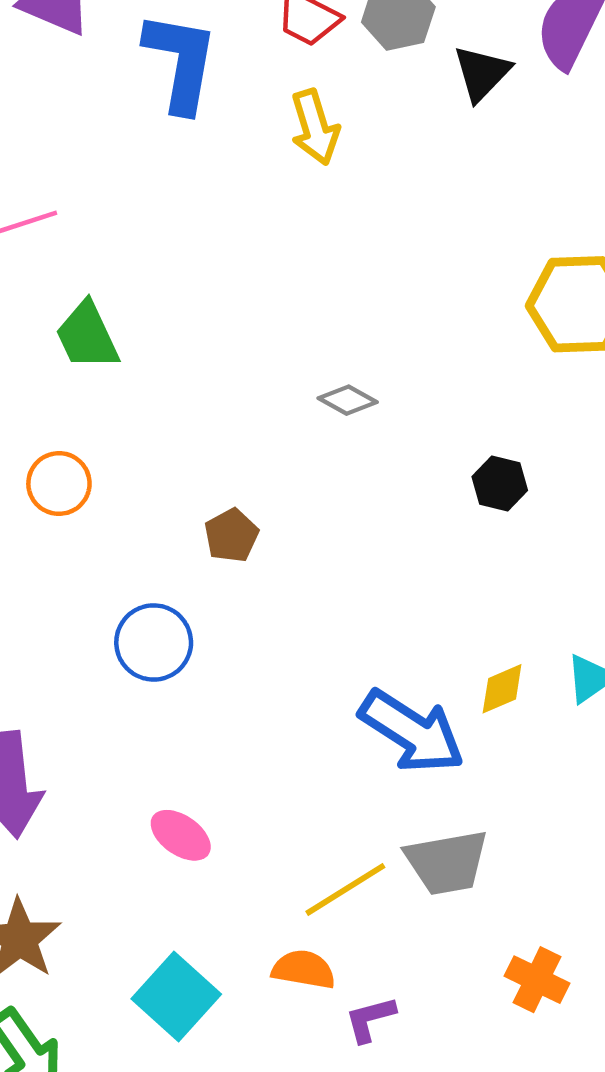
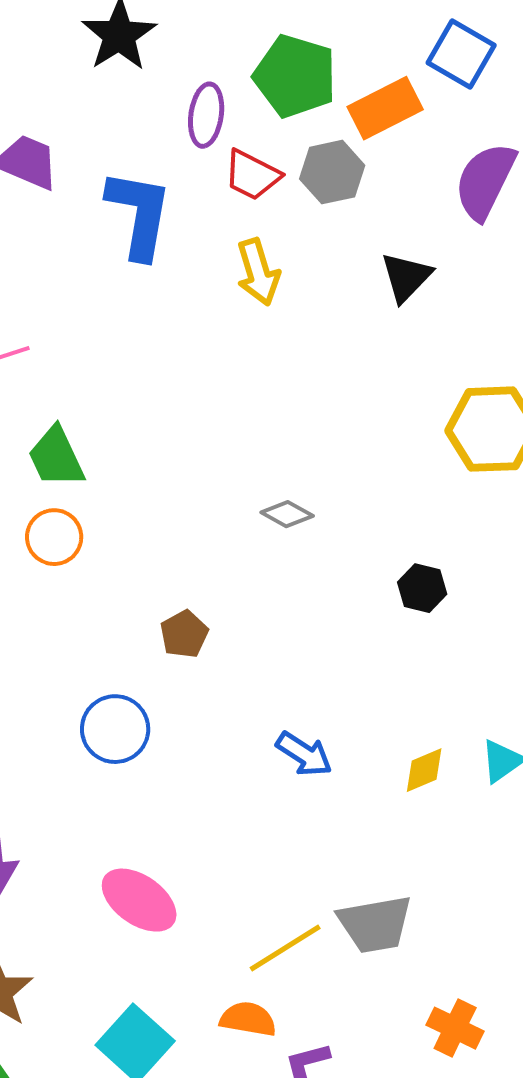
black triangle: (482, 73) -> (406, 277), moved
orange circle: (59, 484) -> (54, 537), moved
blue arrow: (412, 732) -> (304, 754), moved, size x0.6
pink ellipse: (181, 835) -> (139, 900), size x1.4

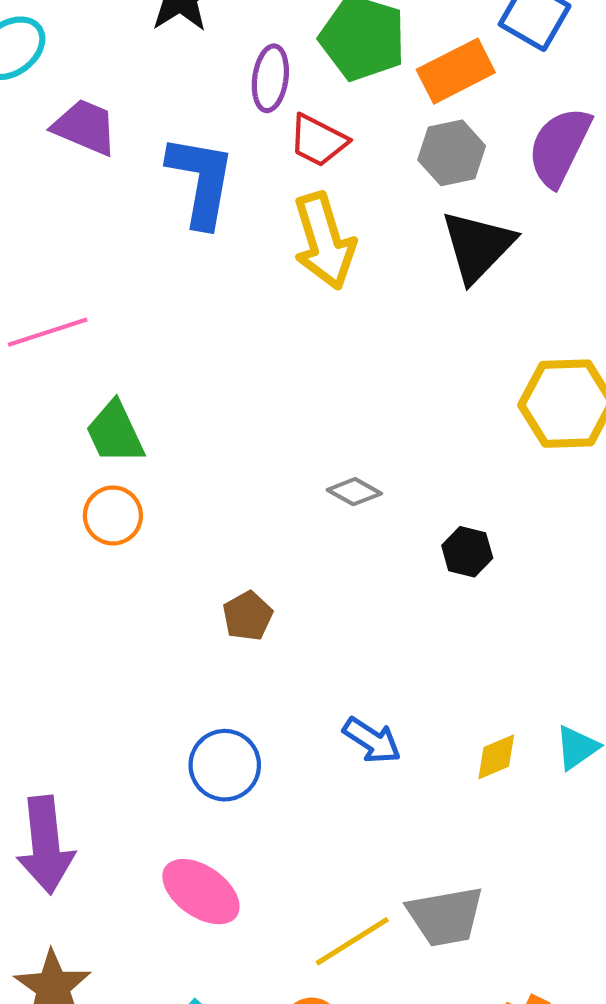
gray hexagon: (332, 172) -> (452, 153), moved
yellow arrow: (258, 272) -> (324, 241), size x1.4
black triangle: (406, 277) -> (478, 246), size x1.4
black hexagon: (422, 588) -> (467, 552), moved
blue circle: (115, 729) -> (225, 765), moved

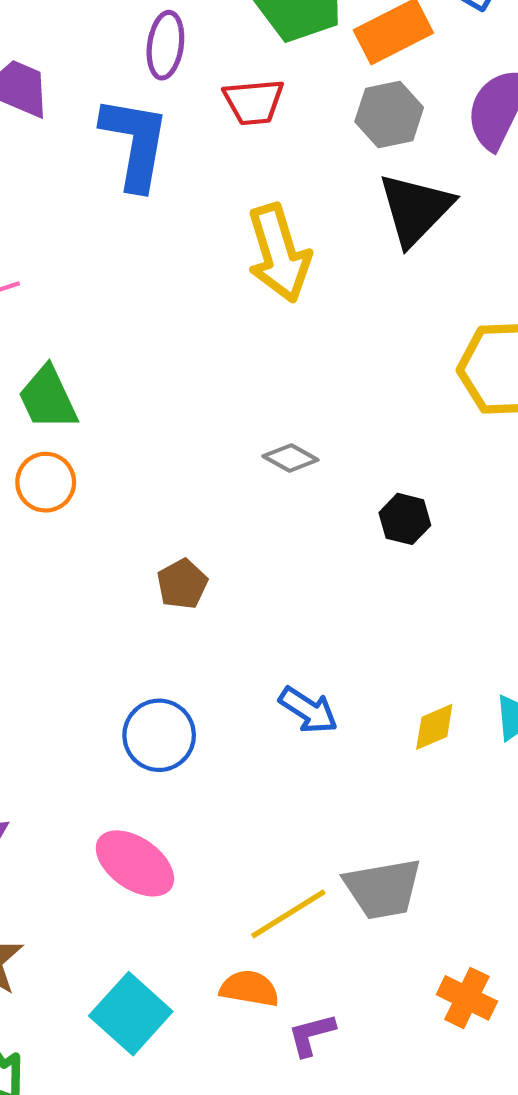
purple ellipse: (270, 78) -> (165, 45), moved
red trapezoid: (318, 140) -> (254, 102), turned -32
yellow arrow: (324, 241) -> (279, 253), moved

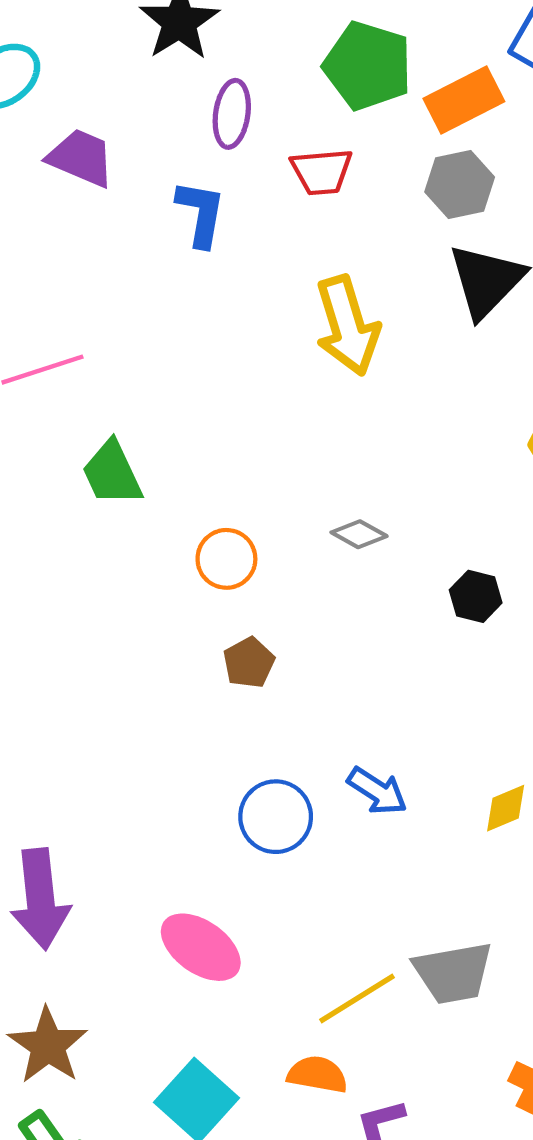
blue L-shape: (135, 143) -> (201, 213), size x0.7
orange circle: (46, 482) -> (226, 559), moved
blue circle: (159, 735) -> (276, 817), moved

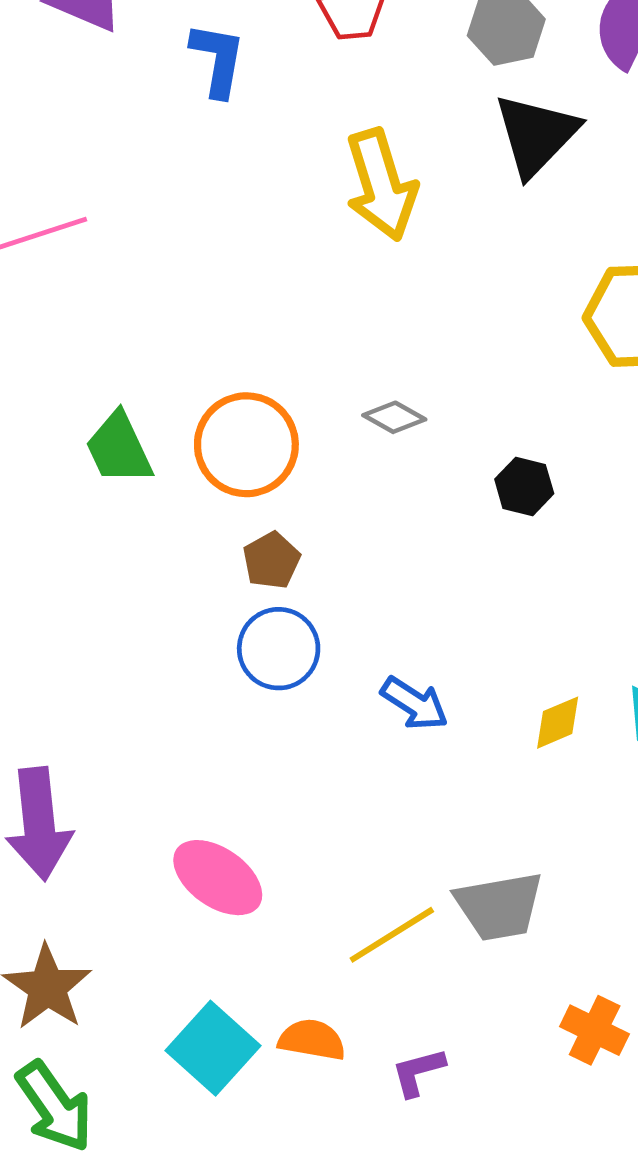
green trapezoid: (112, 473) -> (119, 448), moved
orange circle: (226, 559) -> (246, 445), size x1.5
blue circle: (276, 817) -> (279, 649), moved
orange semicircle: (317, 1074) -> (312, 1040), moved

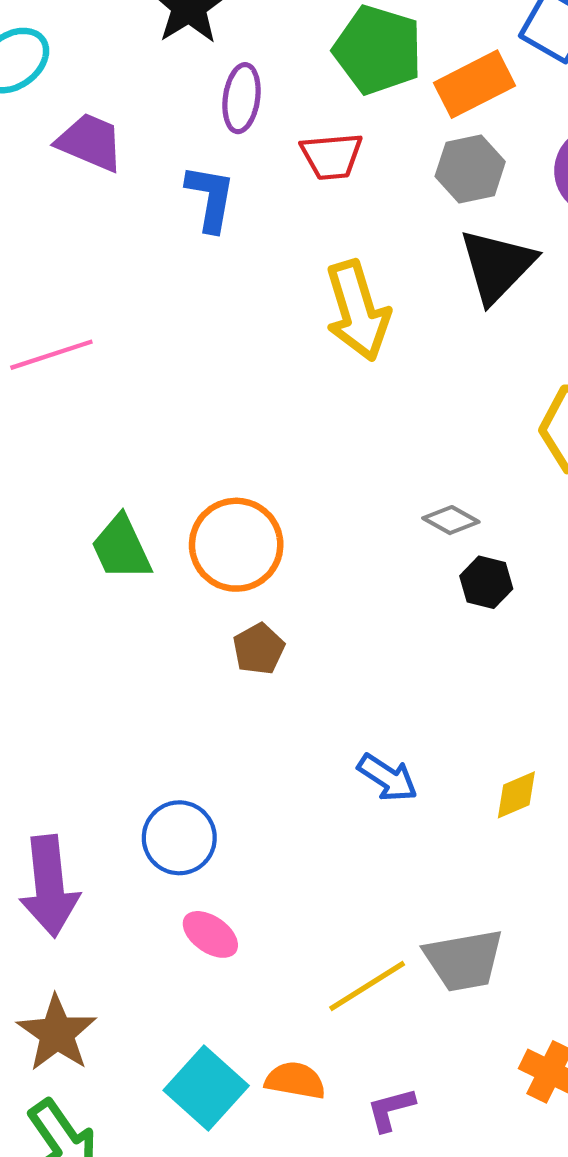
gray diamond: (394, 417) -> (451, 520), moved
blue circle: (279, 649) -> (179, 838), moved
pink ellipse: (218, 878) -> (210, 934), size x0.7

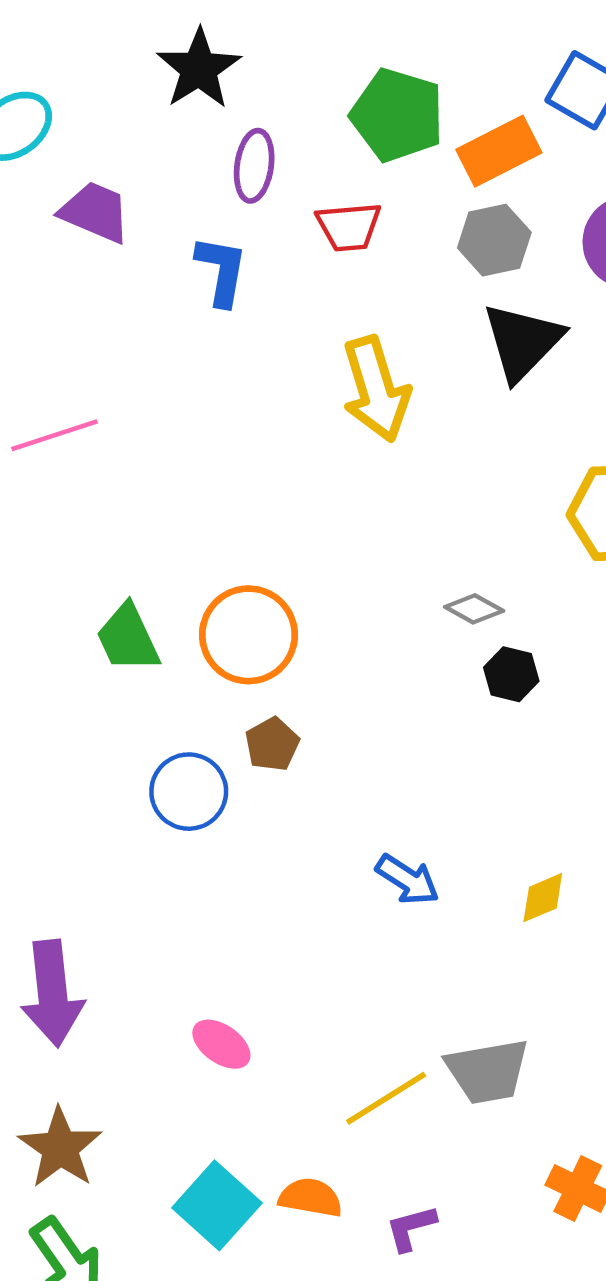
blue circle: (179, 838) -> (189, 792), moved

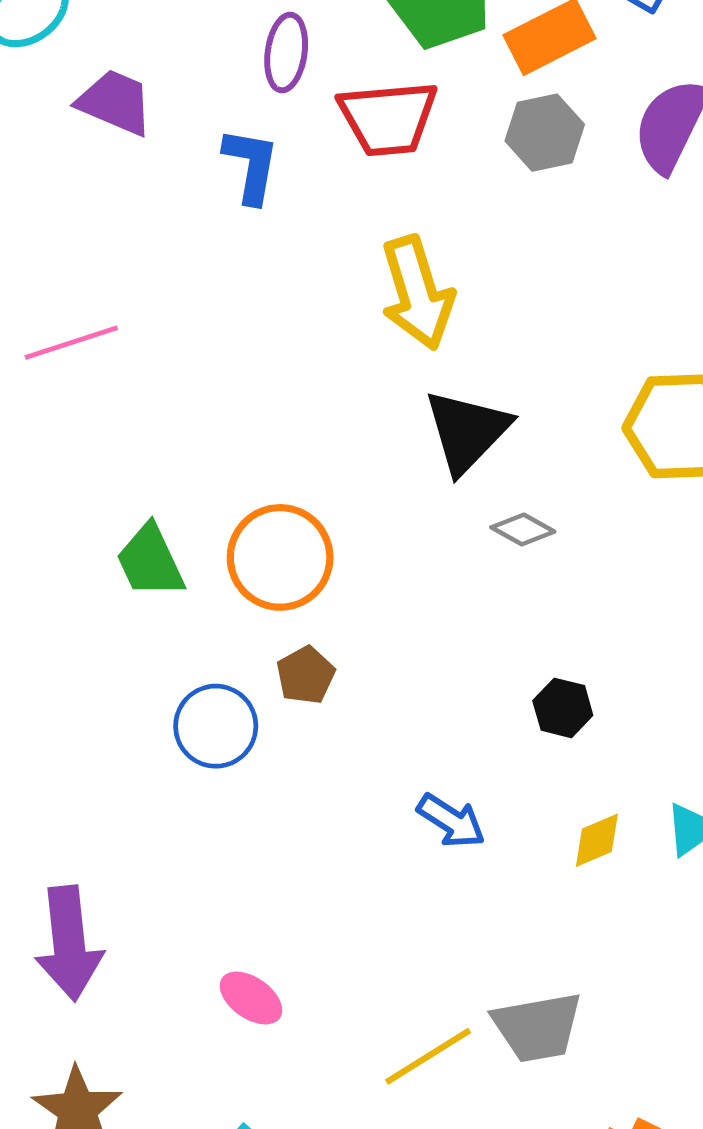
red trapezoid: (349, 227) -> (388, 118), size x1.4
black triangle: (522, 342) -> (467, 431), moved
black hexagon: (511, 674) -> (563, 708), moved

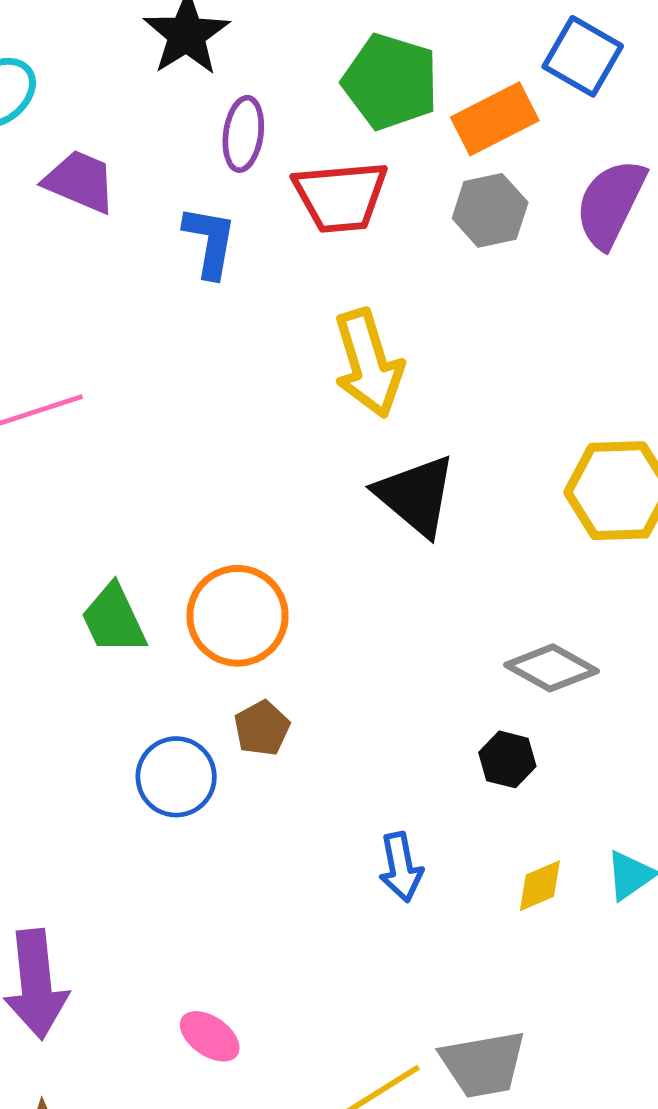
black triangle: (467, 431) -> (416, 495), turned -34
gray diamond: (523, 530) -> (551, 668), moved, size x1.5
blue arrow: (451, 821) -> (401, 867), turned 46

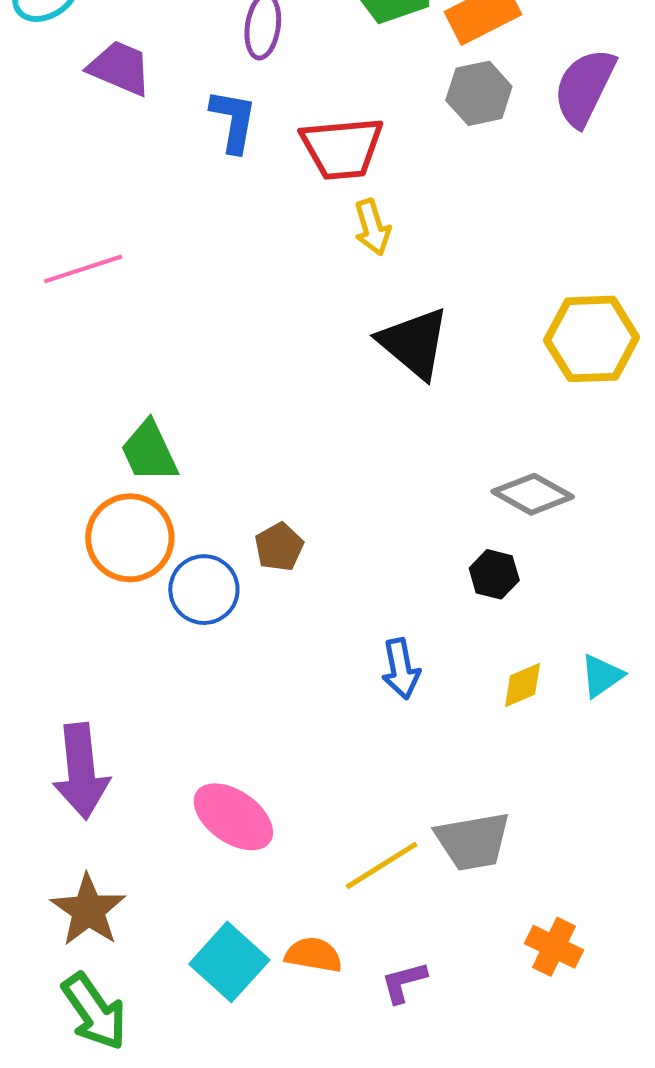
red trapezoid: (341, 196) -> (342, 148), moved
yellow arrow: (368, 363) -> (372, 227), size x0.6
orange circle: (238, 616) -> (130, 538), moved
pink ellipse: (210, 1036) -> (233, 817), size x1.5

